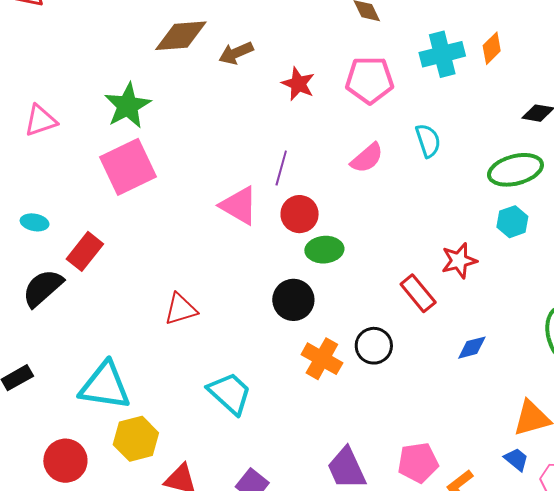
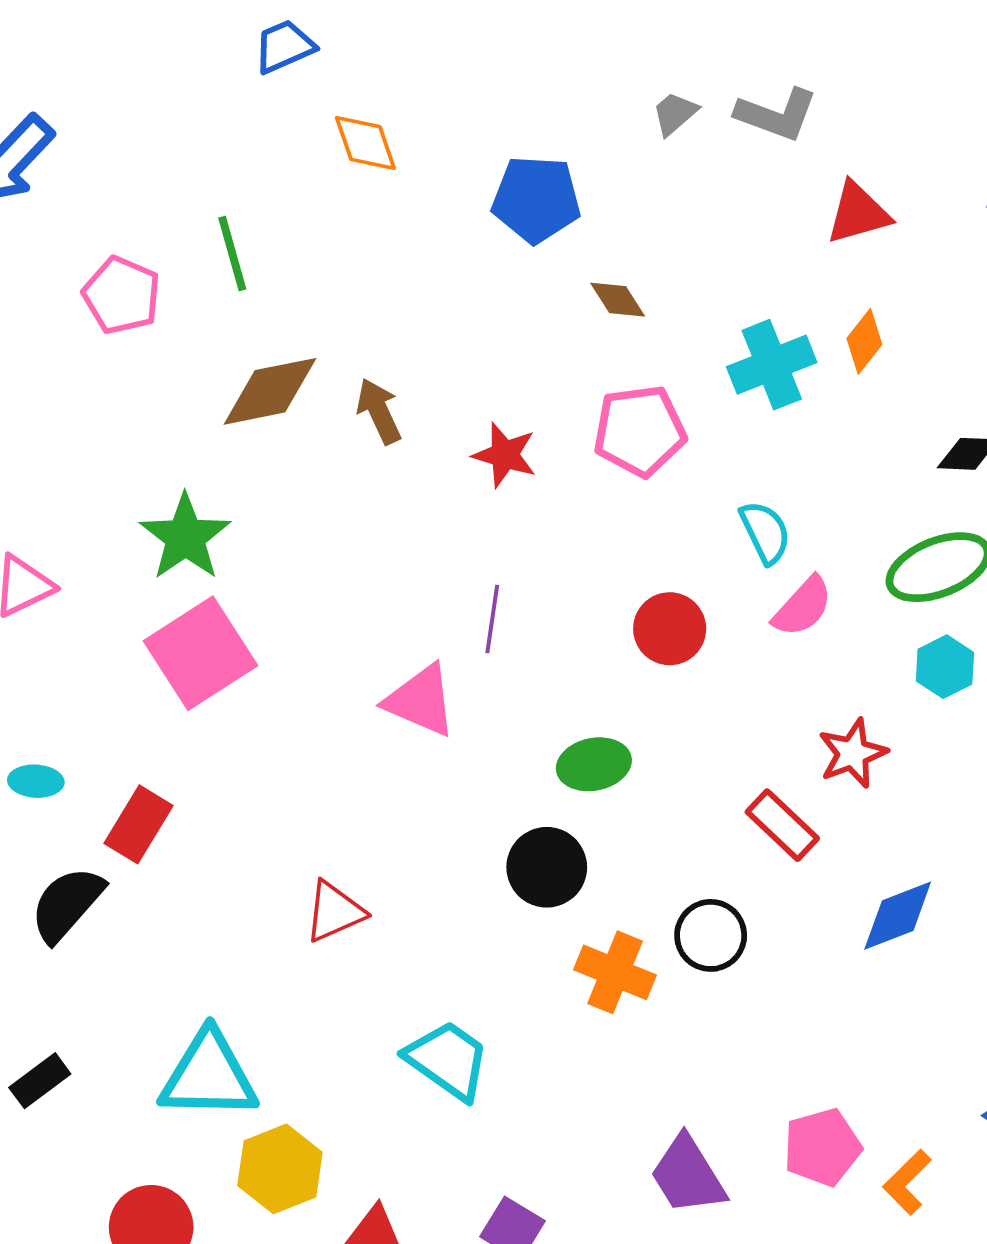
brown arrow: (236, 53) -> (379, 411), turned 96
pink semicircle: (367, 158) -> (803, 607), moved
red circle: (300, 214) -> (670, 629), moved
blue diamond: (472, 348) -> (898, 916), size x1.4

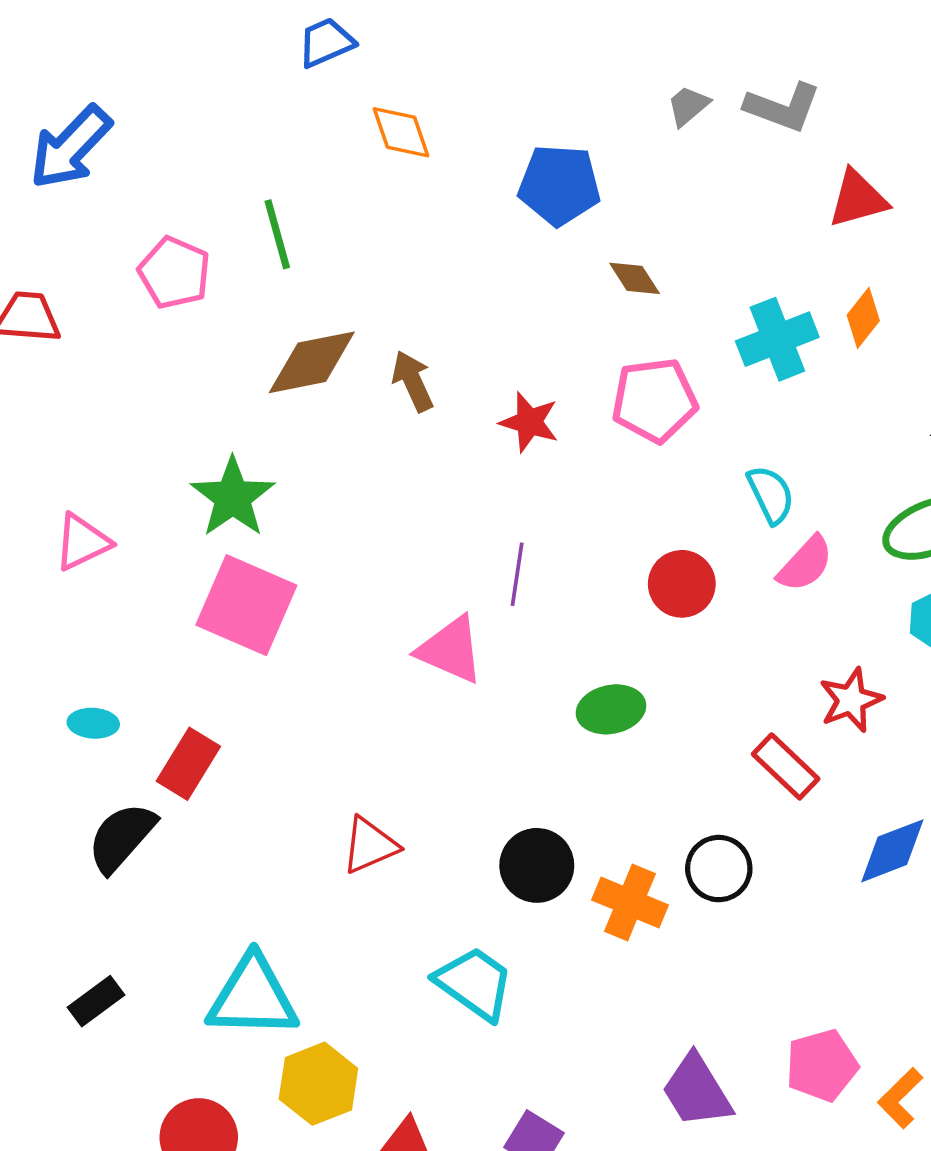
pink square: (200, 653) -> (246, 605), turned -34
black circle: (547, 867) -> (537, 865), moved

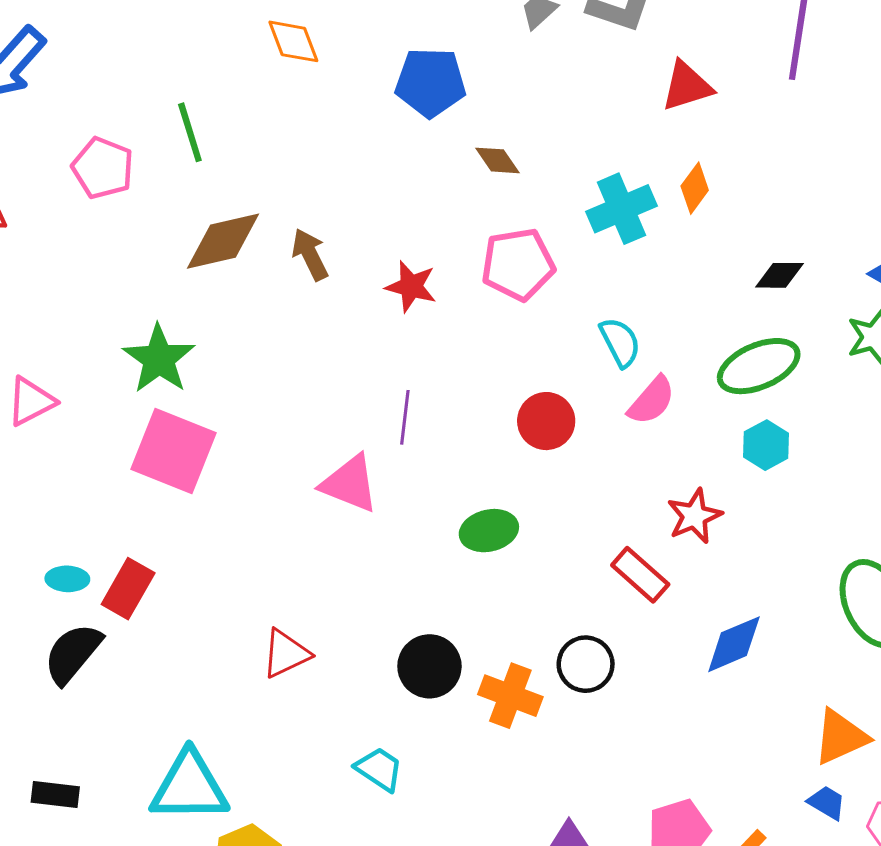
cyan ellipse: (93, 723) -> (67, 579), moved
cyan trapezoid: (475, 983) -> (379, 769), size x0.7
black rectangle: (96, 1001) -> (55, 795), turned 45

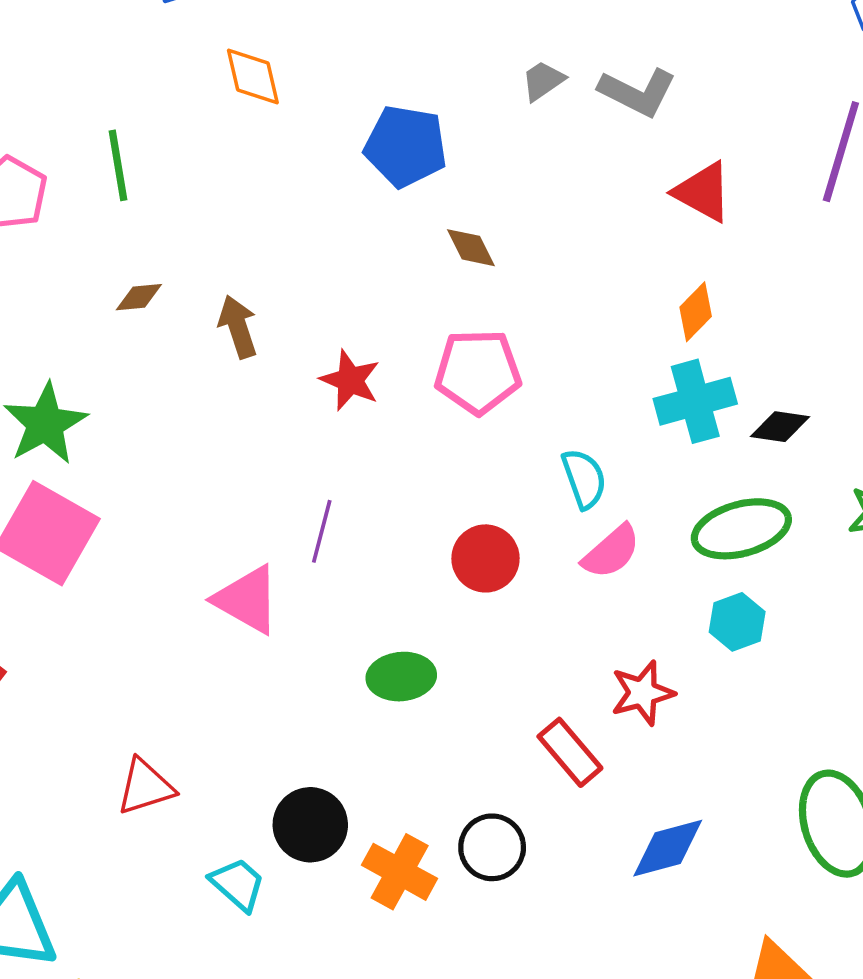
red triangle: (687, 86) -> (703, 192), turned 38
cyan cross: (621, 209) -> (695, 401), moved
brown diamond: (223, 241) -> (139, 297), size x0.5
cyan trapezoid: (379, 769) -> (238, 884), moved

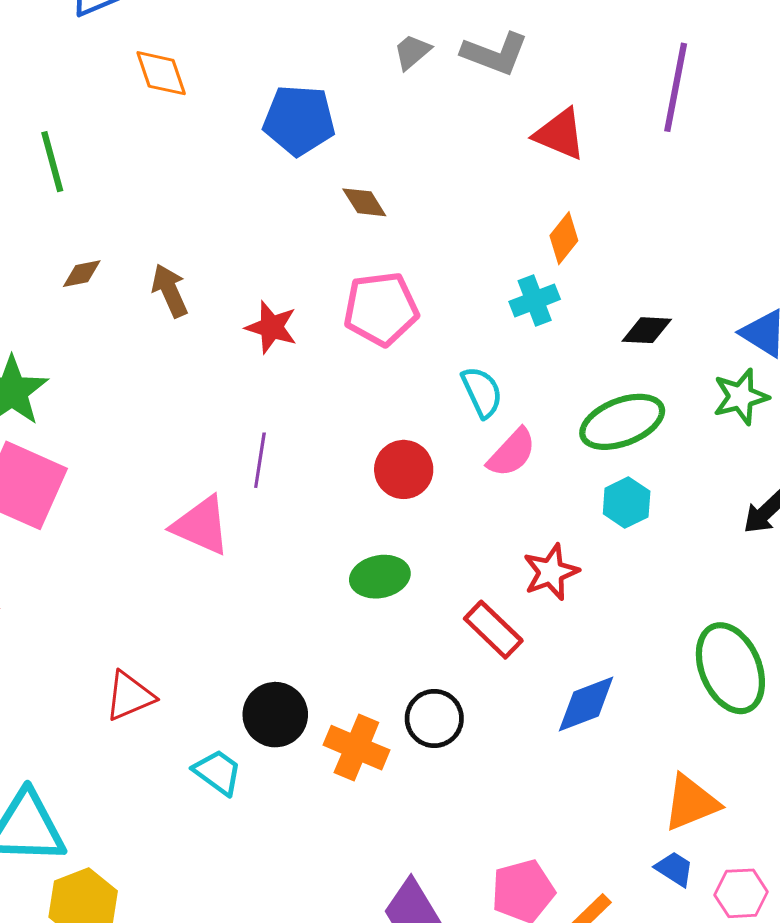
cyan cross: (695, 401) -> (535, 300), moved, size x0.7
green ellipse: (401, 677) -> (380, 577), moved

